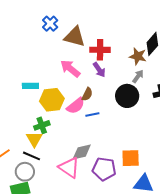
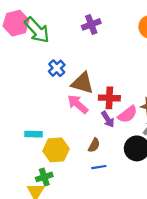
pink arrow: (70, 69) -> (78, 104), moved
pink semicircle: (76, 106) -> (128, 114), moved

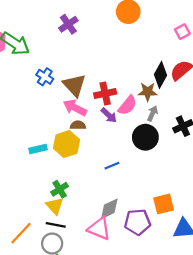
brown triangle: (83, 83) -> (74, 85), turned 45
brown semicircle: (94, 145) -> (78, 125), moved, turned -104
yellow hexagon: (56, 150) -> (67, 144), moved

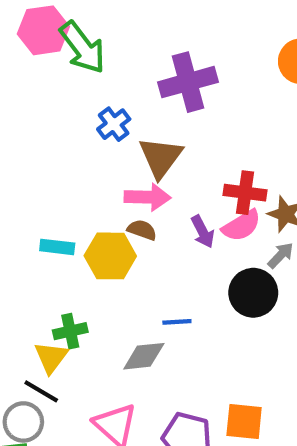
purple cross: (68, 24) -> (188, 82), moved, size x1.5
red cross: (105, 93) -> (245, 193), moved
pink arrow: (75, 108) -> (148, 197), turned 135
gray diamond: (109, 209) -> (144, 356), moved

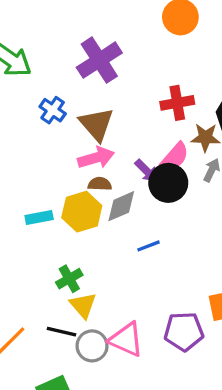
red cross: (245, 193) -> (177, 103), moved
black circle: (253, 293) -> (168, 183), moved
gray diamond: (144, 356) -> (121, 206), moved
yellow triangle: (51, 357) -> (83, 305), moved
gray circle: (23, 422) -> (92, 346), moved

